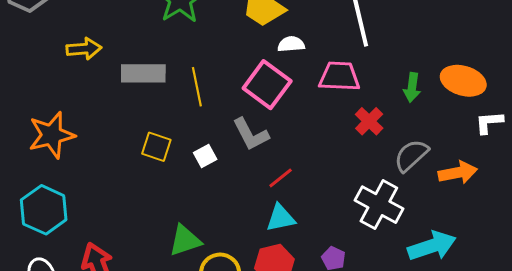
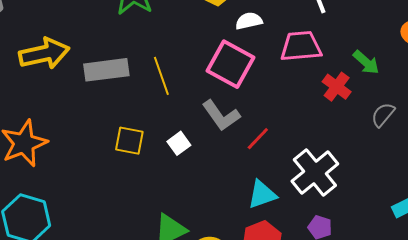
yellow arrow: (84, 49) -> (44, 54), size x1.4
green arrow: (412, 87) -> (366, 62), moved, turned -48
gray semicircle: (411, 155) -> (383, 115), size x0.7
red line: (281, 178) -> (258, 139), moved
white cross: (379, 205) -> (315, 173), moved, turned 30

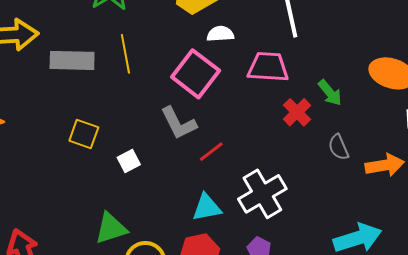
yellow line: (161, 76) -> (125, 54), moved
gray semicircle: (383, 115) -> (339, 147), turned -72
white square: (179, 143) -> (129, 161), moved

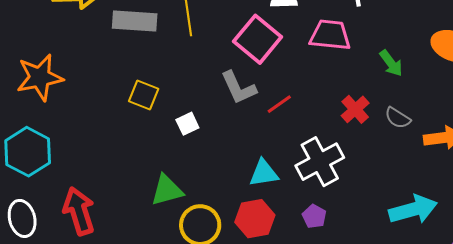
red cross: (297, 112) -> (355, 109), moved
gray semicircle: (339, 147) -> (398, 118), turned -36
red line: (211, 152) -> (279, 104), moved

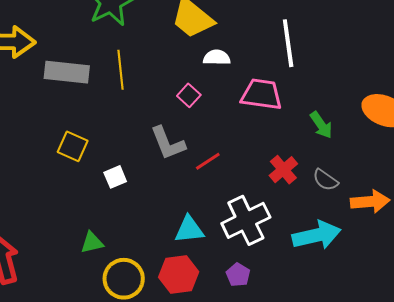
pink square: (258, 39) -> (189, 95), size x0.5
green triangle: (167, 190) -> (92, 243), size x0.7
cyan arrow: (413, 209) -> (317, 235), moved

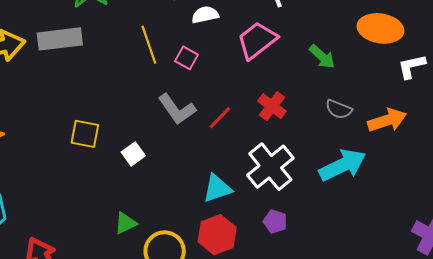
yellow line: (120, 70) -> (149, 45), moved
gray rectangle: (67, 72) -> (60, 39), moved
pink trapezoid: (262, 94) -> (257, 40), turned -33
red cross: (283, 170) -> (272, 106), moved

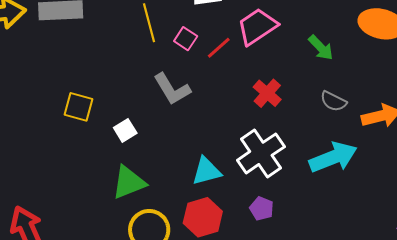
red line: (220, 118) -> (219, 48), moved
green triangle: (125, 223) -> (129, 182), moved, size x1.5

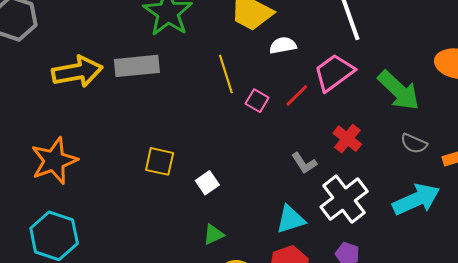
pink square: (186, 39) -> (257, 101), moved
green arrow: (321, 48) -> (399, 90), size x1.6
gray L-shape: (172, 89) -> (304, 163), moved, size x0.7
green triangle: (129, 182) -> (213, 234), size x0.6

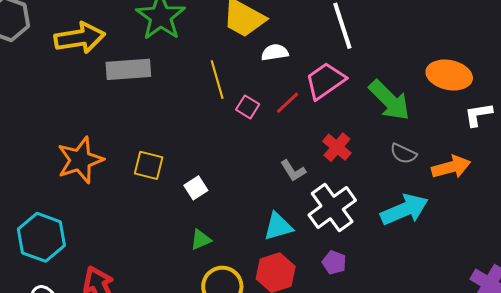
yellow arrow: (77, 72) -> (80, 38), moved
orange star: (54, 161) -> (80, 160), moved

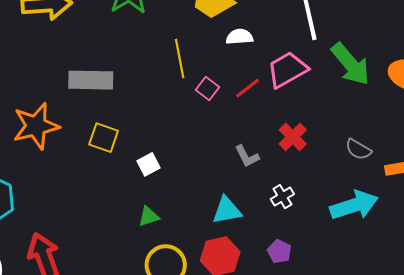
gray rectangle: (128, 69) -> (91, 80), moved
green arrow: (389, 100) -> (351, 64), moved
white cross: (332, 208) -> (282, 197), size x0.5

